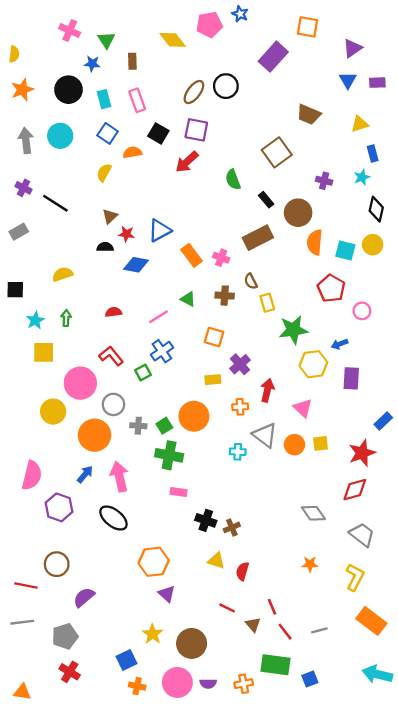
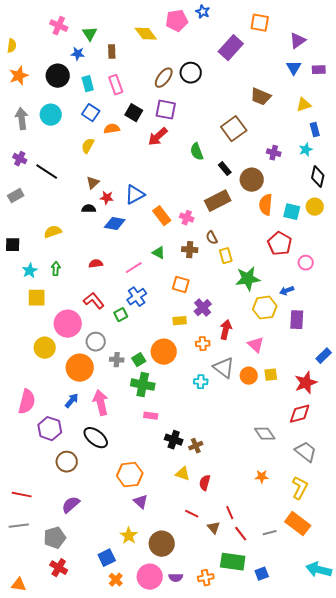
brown circle: (57, 564) -> (67, 462), moved
orange rectangle: (371, 621) -> (298, 524), moved
orange cross: (137, 686) -> (116, 580), turned 32

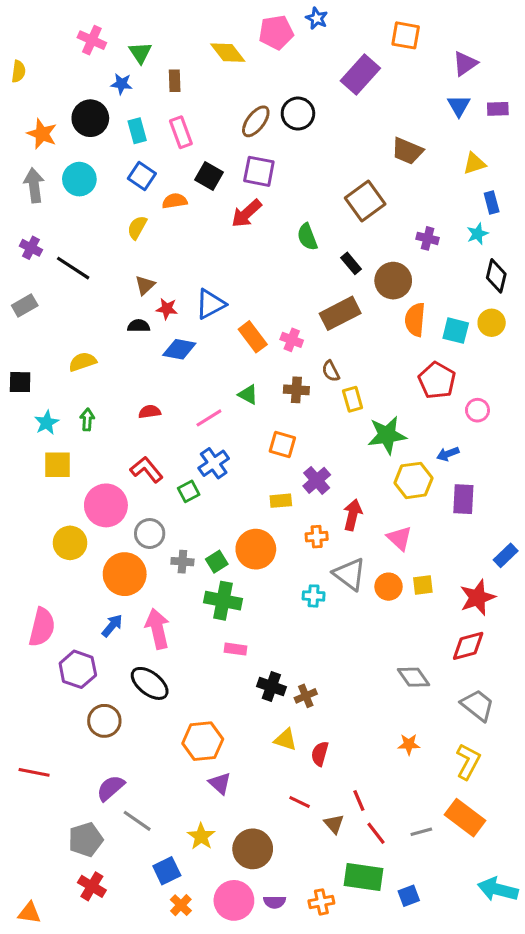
orange star: (19, 76) -> (42, 134), moved, turned -30
gray line: (19, 526) -> (137, 821), moved, turned 42

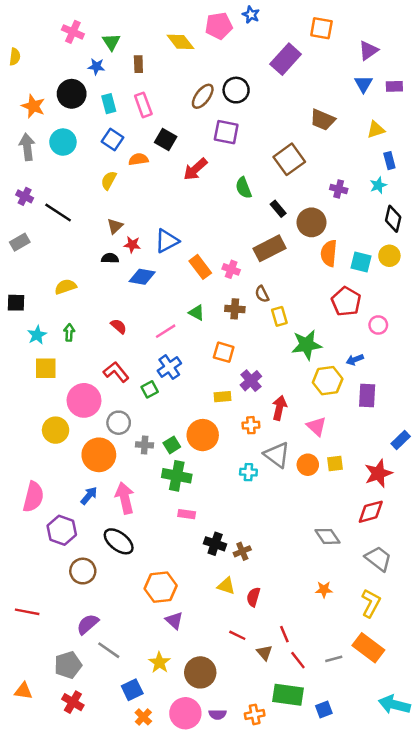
purple square: (259, 171) -> (226, 132), moved
red semicircle: (150, 412) -> (119, 326), turned 49
orange triangle: (29, 913) -> (23, 691), moved

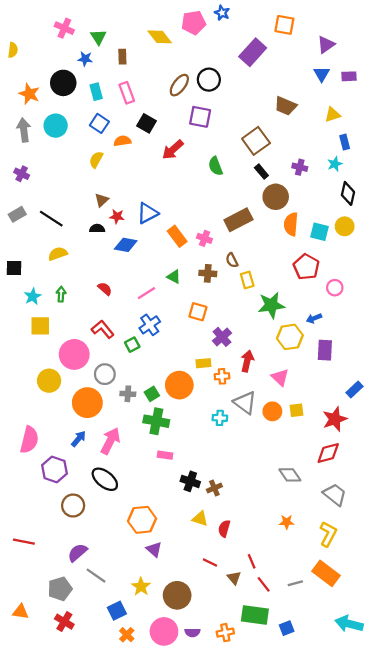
black rectangle: (278, 209) -> (261, 172), moved
black line: (58, 212) -> (51, 219), moved
yellow rectangle: (222, 397) -> (203, 363), moved
pink arrow: (125, 498) -> (110, 441), turned 40

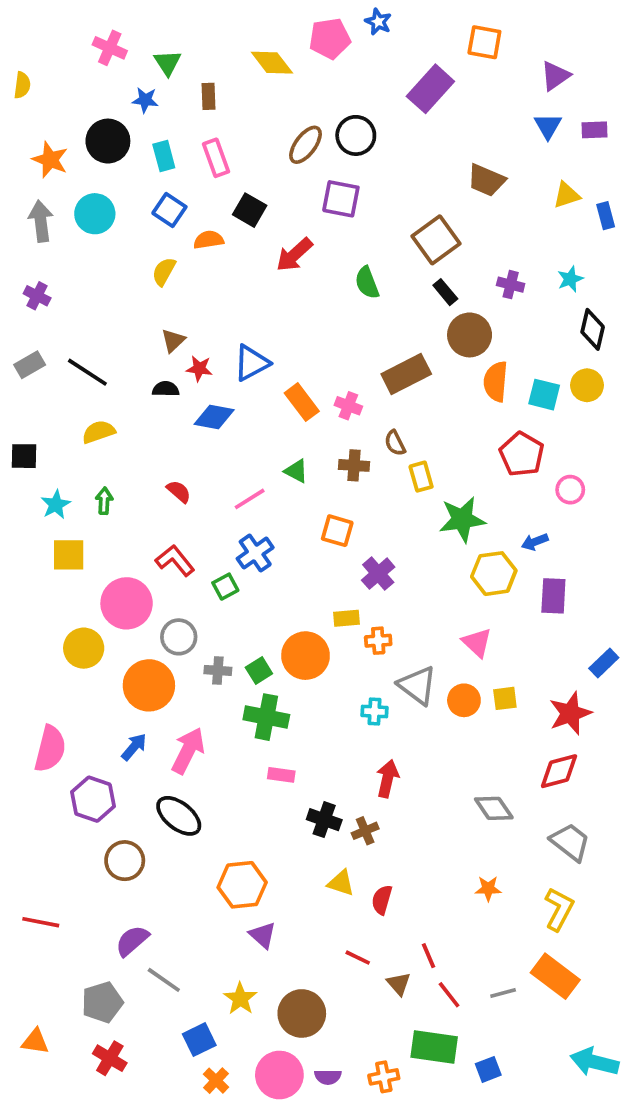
blue rectangle: (345, 142) -> (606, 216), moved
red arrow: (247, 361) -> (388, 779), moved

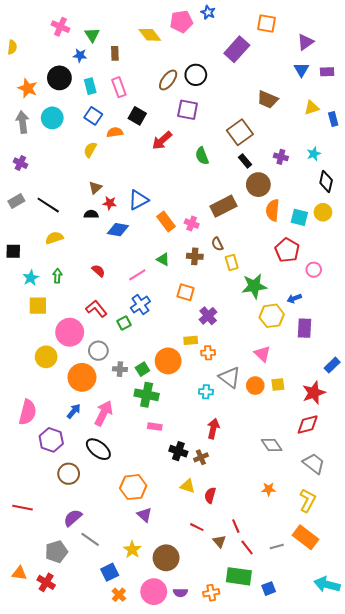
red cross: (110, 1058) -> (46, 582), moved

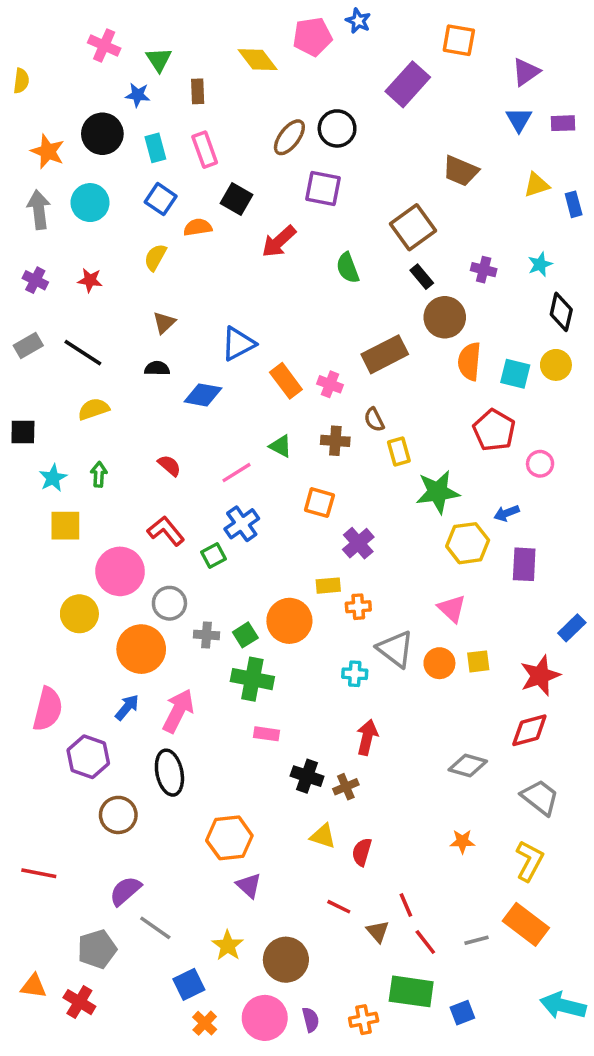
red star: (110, 203) -> (90, 280), moved
gray diamond: (272, 445) -> (468, 766), turned -40
black ellipse: (98, 449) -> (169, 773), turned 40
purple semicircle: (180, 593) -> (311, 1020), turned -104

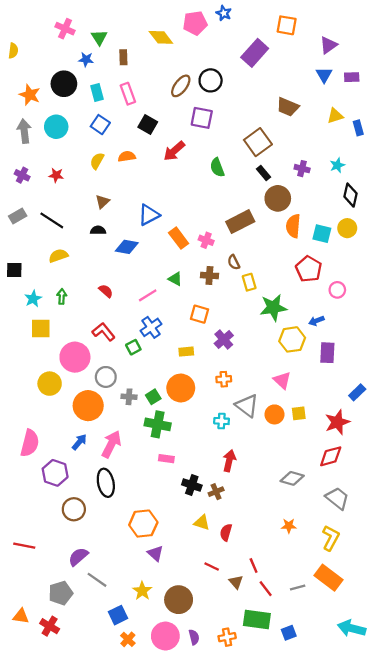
orange semicircle: (198, 227) -> (127, 156), moved
yellow rectangle: (328, 586) -> (186, 352), moved

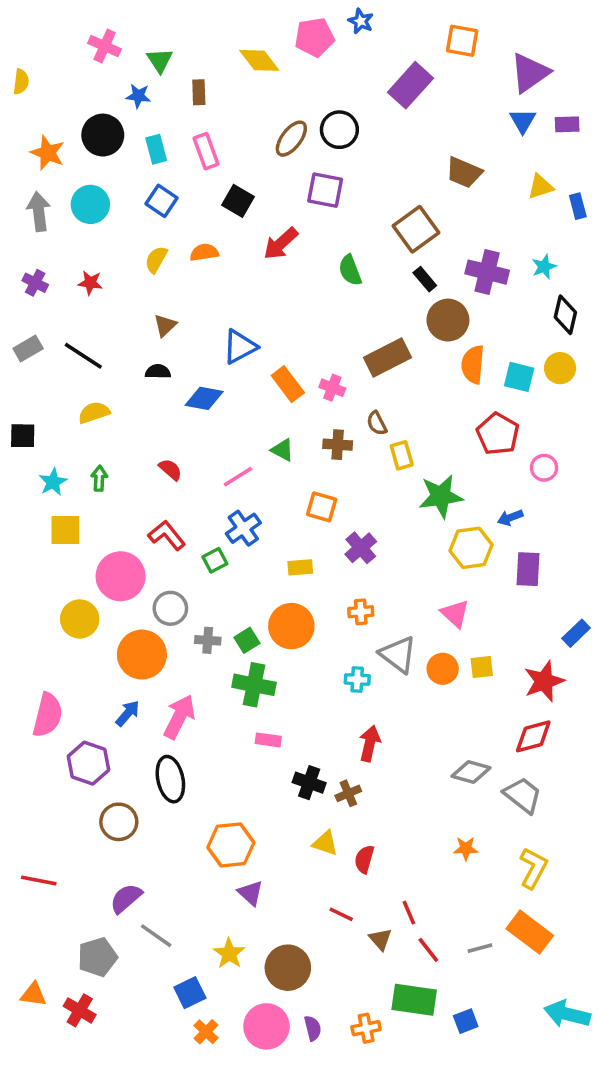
purple triangle: (328, 45) -> (530, 73), size x1.4
purple cross: (302, 169) -> (487, 272), size x1.6
gray trapezoid: (337, 498) -> (523, 795), moved

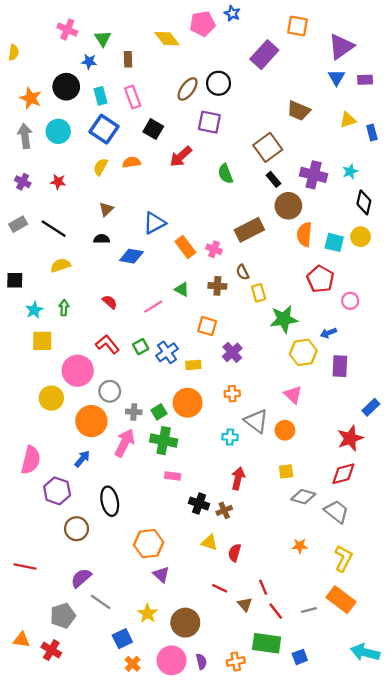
blue square: (161, 201) -> (104, 129), size x1.4
blue cross: (243, 528) -> (167, 352), moved
green square: (215, 560) -> (141, 347), moved
yellow square: (482, 667) -> (286, 471), moved
pink arrow: (179, 717) -> (125, 443), moved

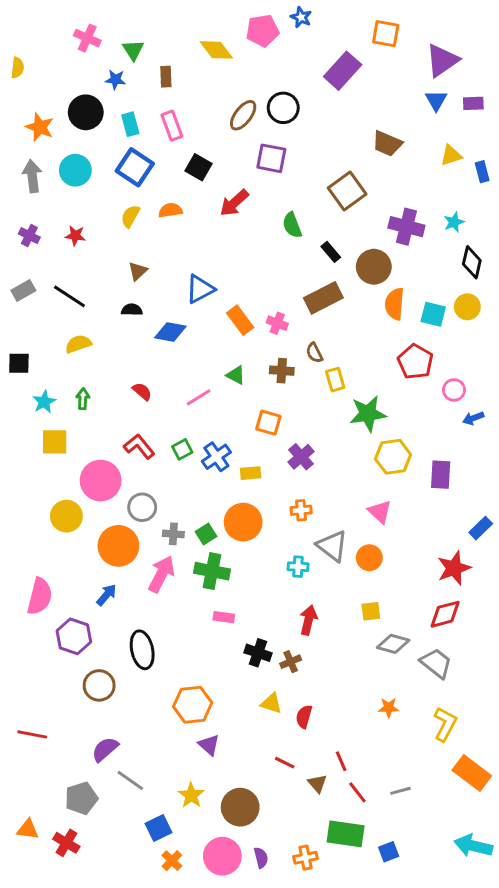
black rectangle: (273, 179) -> (331, 252), moved
blue arrow: (328, 333) -> (473, 418), moved
orange rectangle: (341, 600) -> (472, 773), moved

